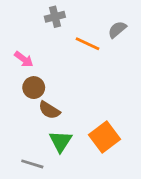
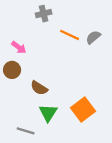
gray semicircle: (117, 30) -> (93, 37), moved
brown circle: (34, 88) -> (12, 70), moved

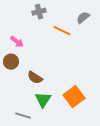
gray semicircle: (93, 37) -> (83, 18), moved

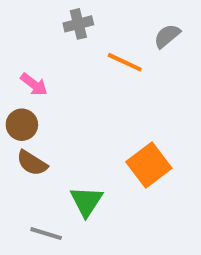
brown semicircle: (35, 78) -> (32, 163), moved
orange square: (74, 97) -> (149, 165), moved

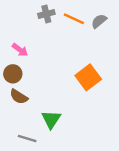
orange line: (125, 62) -> (74, 19), moved
orange square: (149, 165) -> (88, 77), moved

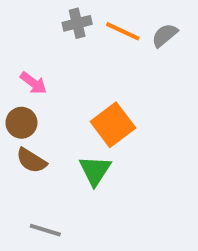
orange square: (88, 77) -> (113, 125), moved
green triangle: (51, 119) -> (95, 170), moved

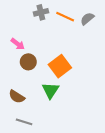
brown circle: (21, 123) -> (28, 62), moved
brown semicircle: (31, 161) -> (17, 97), moved

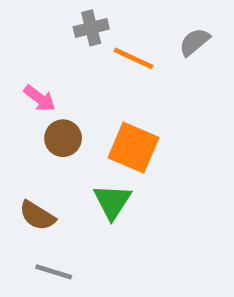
orange line: (65, 17) -> (133, 58), moved
orange square: (60, 66) -> (133, 148), turned -30

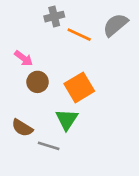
gray semicircle: (194, 42) -> (115, 25), size x1.4
orange square: (133, 148) -> (79, 87), turned 36
gray line: (54, 272) -> (49, 146), moved

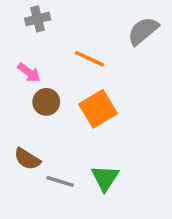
gray cross: (54, 17) -> (38, 19), moved
orange line: (79, 35) -> (89, 59), moved
green triangle: (67, 119) -> (105, 178), moved

